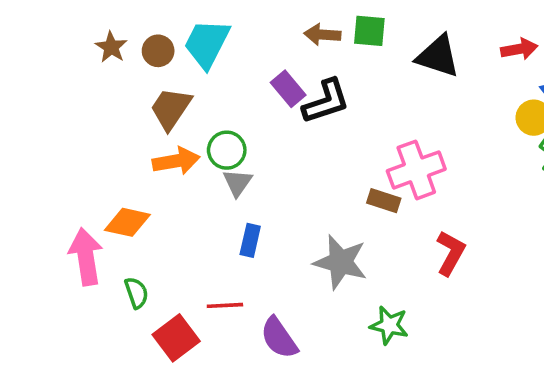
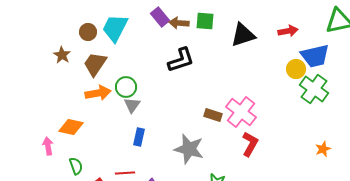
brown star: (111, 47) -> (62, 55), moved
black triangle: (438, 56) -> (243, 35), turned -36
purple rectangle: (288, 89) -> (160, 17), moved
pink cross: (416, 170) -> (241, 112), moved, turned -32
pink arrow: (86, 257) -> (48, 146), size x0.6

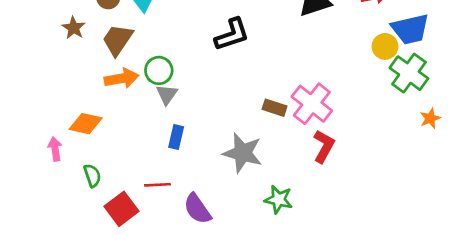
orange star: (323, 149) -> (430, 118), moved

